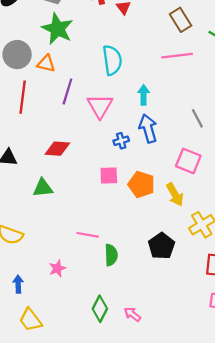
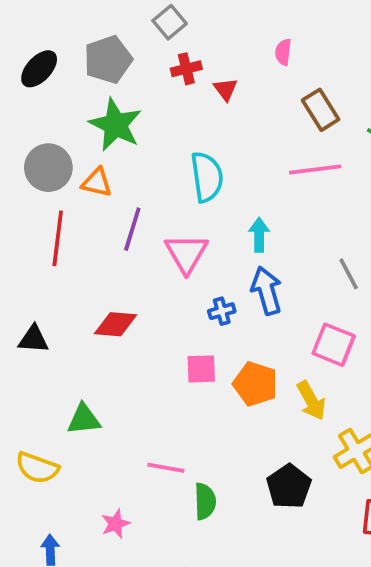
green triangle: (43, 188) -> (84, 419), moved

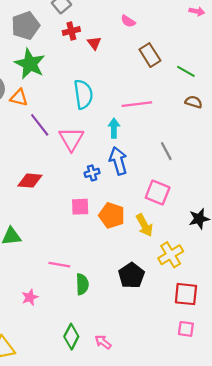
pink semicircle: (283, 52) -> (128, 21), turned -64
pink line: (315, 169) -> (137, 104), moved
purple line: (132, 229) -> (40, 125), turned -55

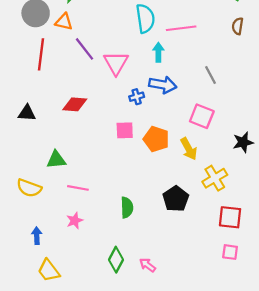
cyan semicircle: (83, 94) -> (145, 18), moved
brown semicircle: (194, 102) -> (238, 26), turned -98
blue arrow: (118, 161) -> (163, 85), turned 116
pink line: (59, 265) -> (78, 188), moved

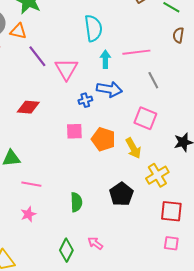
pink line: (181, 28) -> (136, 52), moved
pink arrow: (147, 265) -> (95, 243), moved

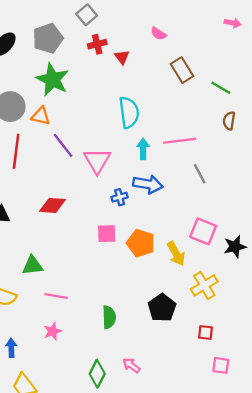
pink square: (145, 118) -> (203, 231), moved
red square: (171, 211) -> (205, 332), moved, size x0.6

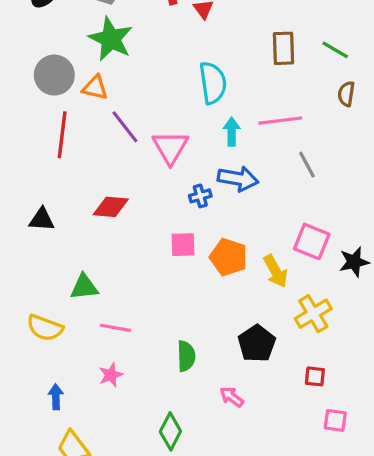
brown rectangle: (182, 70) -> (283, 48), moved, turned 30
pink arrow: (131, 365) -> (232, 397), moved

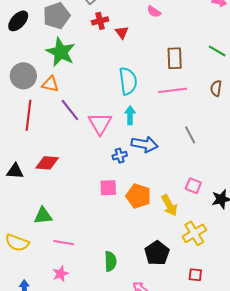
green line: (335, 50) -> (217, 51), moved
pink line: (280, 121) -> (173, 90), moved
cyan arrow: (232, 132) -> (130, 115), moved
red diamond: (111, 207) -> (47, 163), moved
pink square: (312, 241) -> (193, 186), size x0.7

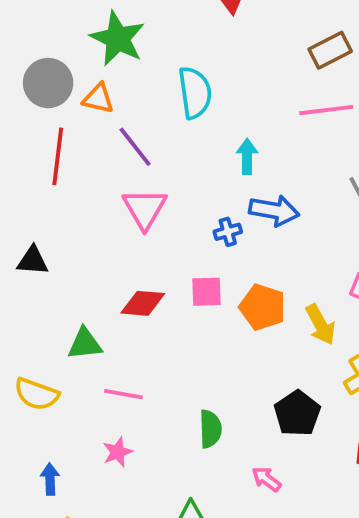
brown rectangle: (175, 58) -> (330, 50), turned 65
cyan semicircle: (128, 81) -> (195, 93), moved
pink triangle: (100, 124) -> (145, 209), moved
red diamond: (47, 163) -> (143, 303), moved

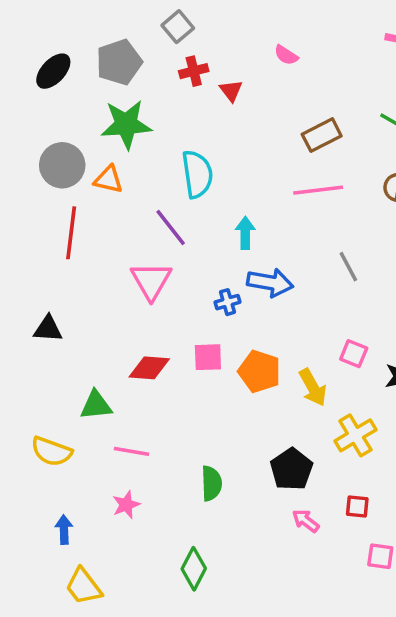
green star: (118, 39) -> (126, 124), turned -30
purple line: (135, 147) -> (171, 227), moved
pink arrow: (266, 479) -> (306, 521), moved

